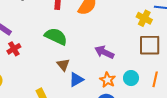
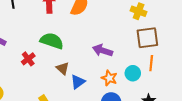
red cross: (14, 49) -> (28, 59), moved
orange line: (155, 79) -> (151, 63), moved

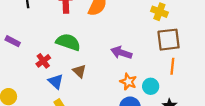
cyan circle: (133, 73) -> (151, 86), moved
blue triangle: (78, 82) -> (56, 81), moved, turned -42

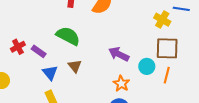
purple rectangle: (13, 41) -> (39, 51), moved
red cross: (43, 61) -> (18, 47), moved
cyan circle: (151, 86) -> (147, 66), moved

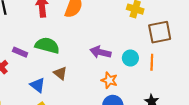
brown square: (167, 48) -> (160, 32), moved
purple rectangle: (39, 51) -> (20, 52), moved

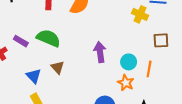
brown square: (160, 32) -> (161, 40), size x0.7
purple arrow: (100, 52) -> (100, 52), turned 60
orange star: (109, 80) -> (126, 83), moved

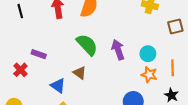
green semicircle: (48, 38) -> (87, 45), moved, turned 35
orange line: (149, 69) -> (173, 68), moved

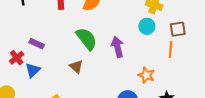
cyan circle: (148, 54) -> (147, 26), moved
orange line: (173, 68) -> (171, 49), moved
blue triangle: (58, 86) -> (33, 70), moved, turned 35

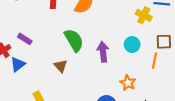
cyan circle: (147, 26) -> (132, 44), moved

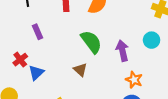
purple rectangle: (25, 39) -> (38, 32), moved, turned 40
orange star: (128, 83) -> (134, 80), moved

